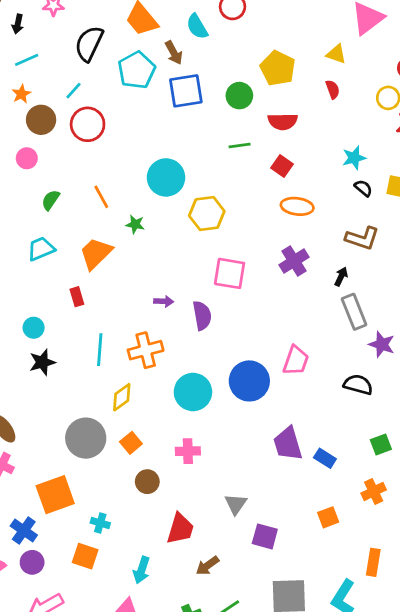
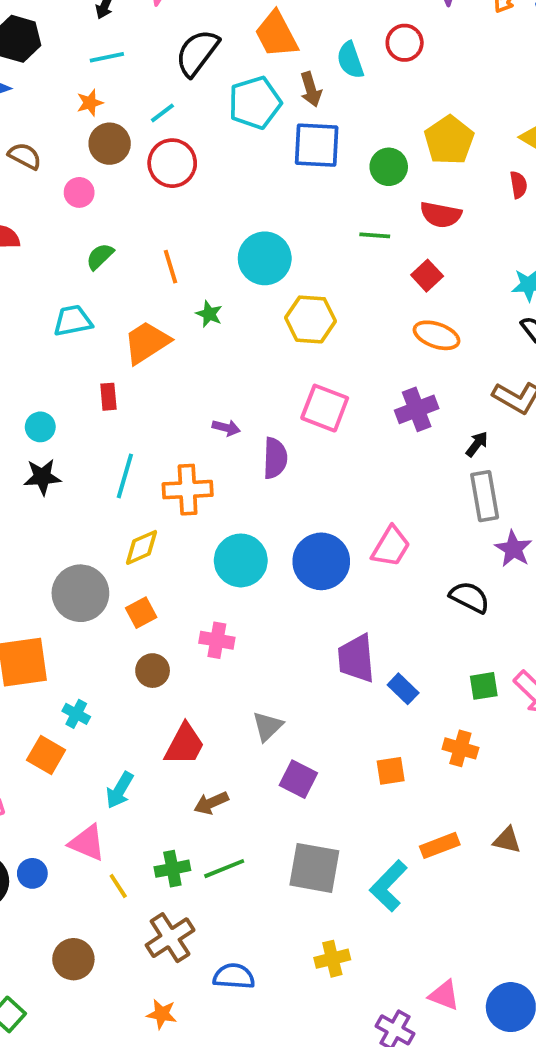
orange cross: (374, 491) -> (460, 748), turned 30
orange rectangle: (373, 562) -> (440, 845), turned 48

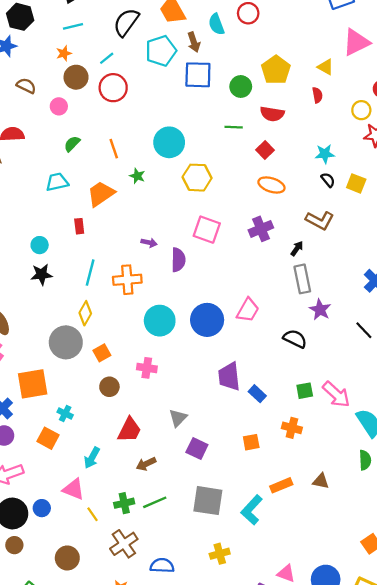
yellow diamond: (142, 547) -> (85, 313), moved, turned -35

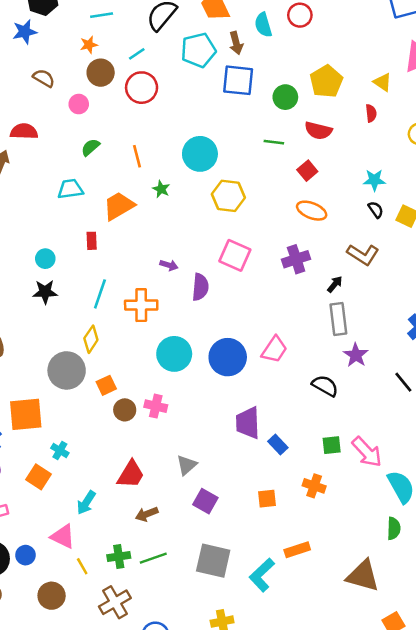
brown circle: (109, 387) -> (125, 410), moved
brown triangle: (321, 481) -> (363, 576), moved, size x1.8
brown circle: (67, 558) -> (52, 596), moved

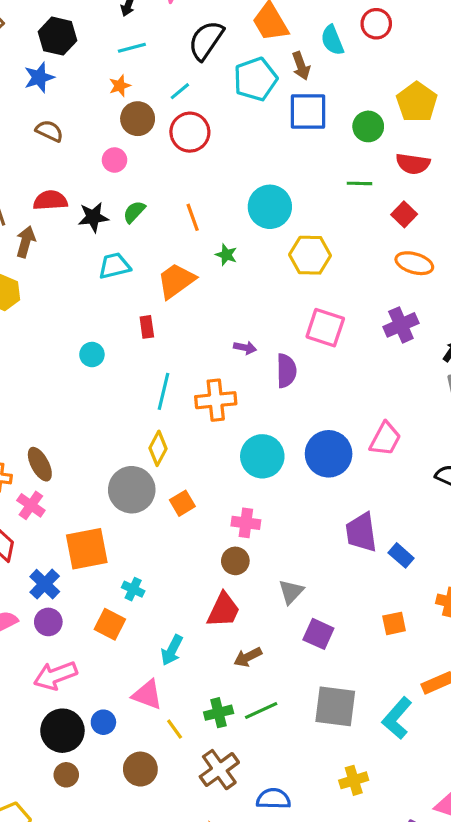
brown semicircle: (44, 78) -> (49, 131), moved
black star: (45, 292) -> (93, 217), moved
brown circle: (125, 410) -> (235, 561), moved

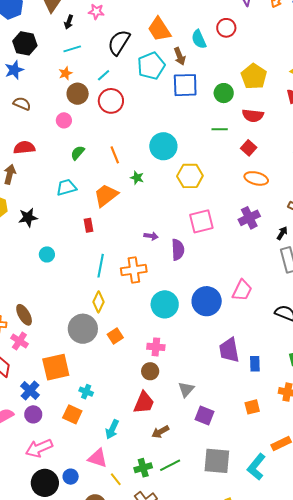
black star: (93, 217) -> (28, 217), moved
pink square: (325, 328) -> (201, 221), turned -30
cyan circle: (92, 355) -> (47, 254), moved
blue rectangle: (401, 555) -> (255, 364), turned 49

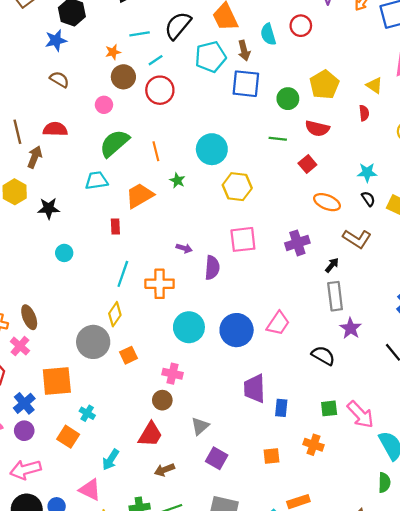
cyan line: (72, 49) -> (140, 34), moved
green semicircle: (78, 153) -> (114, 143), size x1.8
orange ellipse: (256, 178) -> (327, 202), moved

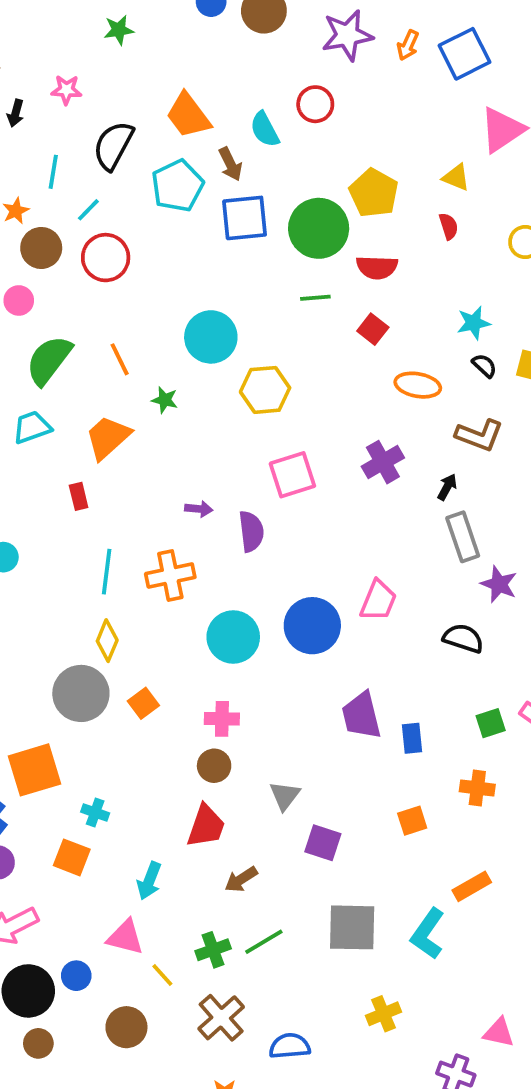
cyan line: (140, 34) -> (53, 172), turned -60
green circle: (288, 99) -> (319, 228), size x1.6

